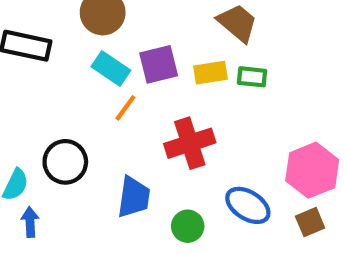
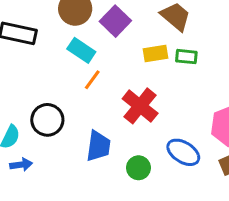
purple square: (159, 64) -> (115, 21), moved, turned -32
red cross: (190, 143) -> (140, 106), turned -33
blue arrow: (30, 222) -> (21, 165), turned 85

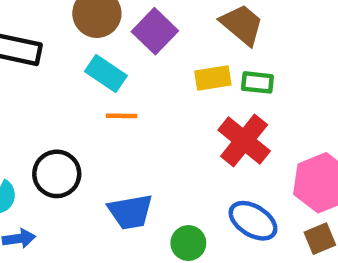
orange line: (92, 80) -> (121, 116), turned 55
red cross: (140, 106) -> (244, 140), moved
blue trapezoid: (98, 146) -> (130, 212), turned 72

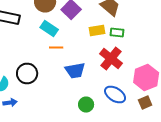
blue trapezoid: (130, 212) -> (75, 70), moved

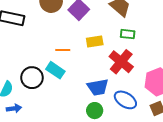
cyan rectangle: (49, 28) -> (55, 70), moved
yellow rectangle: (97, 30) -> (95, 42), moved
blue trapezoid: (75, 70) -> (98, 87), moved

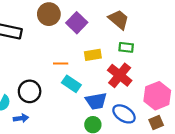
cyan rectangle: (55, 70) -> (71, 84), moved
blue arrow: (14, 108) -> (21, 118), moved

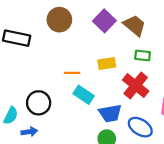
purple square: (77, 23) -> (104, 21), moved

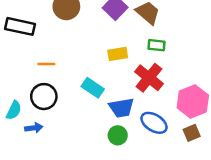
orange line: (72, 73) -> (46, 64), moved

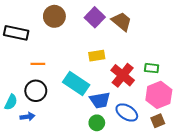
green rectangle: (156, 45) -> (152, 68), moved
cyan rectangle: (93, 88) -> (76, 84), size x1.4

